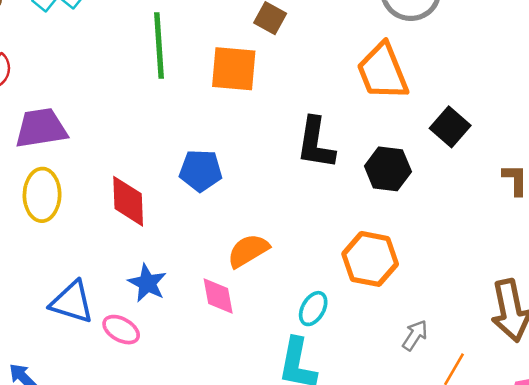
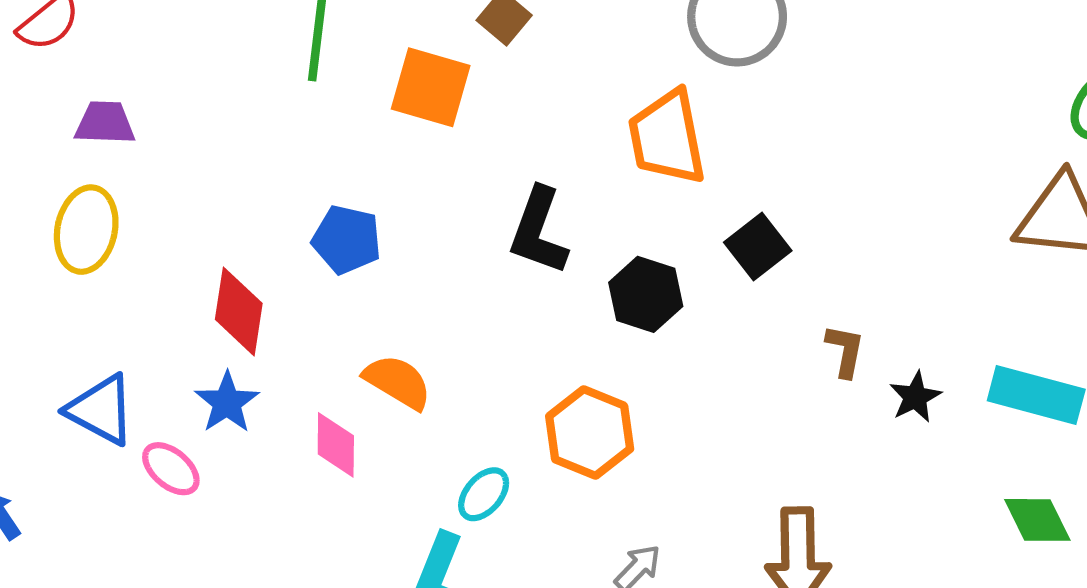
purple trapezoid: (41, 128) -> (105, 123), size x0.7
red diamond: (128, 201) -> (239, 311), moved
orange semicircle: (248, 251) -> (398, 382), turned 51

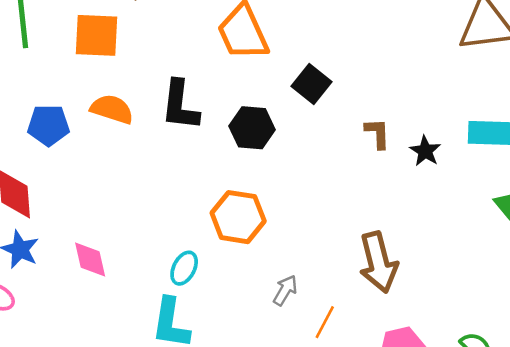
blue pentagon: (347, 240) -> (48, 125), moved
orange semicircle: (398, 382) -> (112, 109), moved

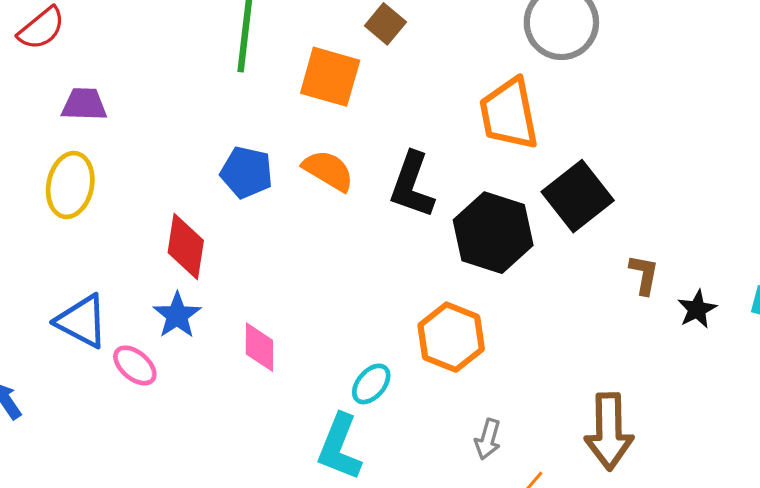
black square: (312, 84) -> (578, 196), size x1.4
black hexagon: (252, 128) -> (493, 233), size x1.4
gray arrow: (285, 290) -> (488, 439), turned 152

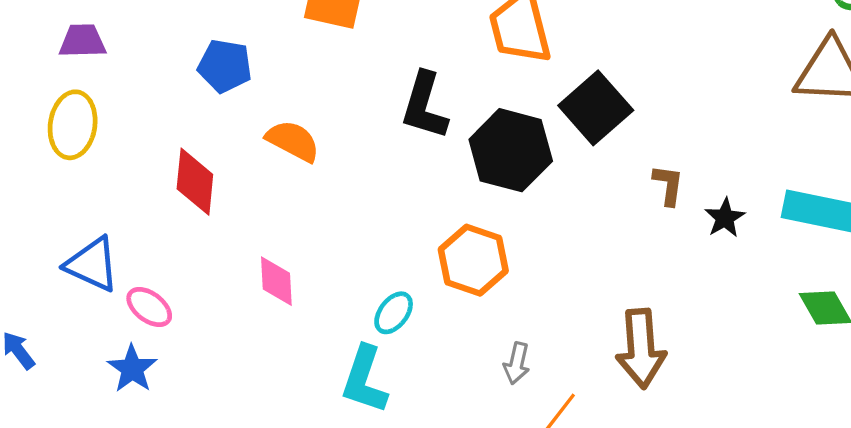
orange semicircle: (328, 171) -> (293, 141), moved
blue pentagon: (246, 172) -> (225, 66), moved
blue star: (177, 315) -> (132, 369), moved

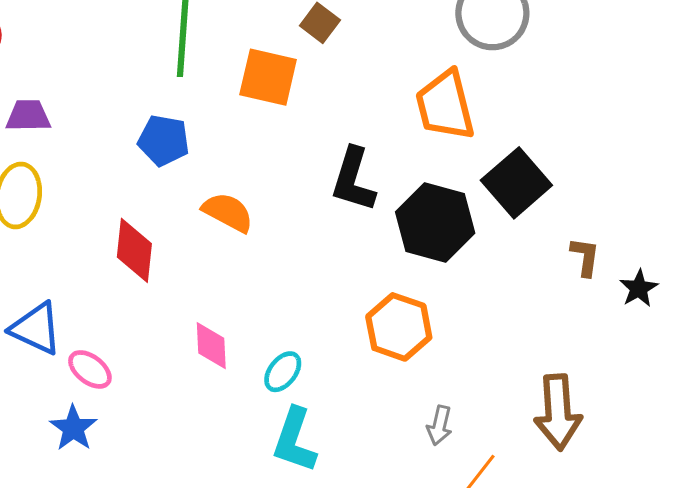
cyan ellipse: (394, 313) -> (283, 372), moved

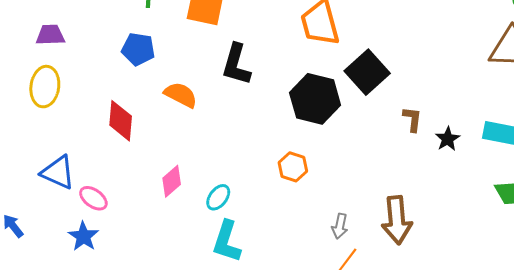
black L-shape: (353, 180) -> (236, 64), moved
orange hexagon: (399, 327) -> (293, 167), size x0.7
pink diamond: (211, 346) -> (172, 181), turned 52
gray arrow: (440, 425) -> (340, 226), moved

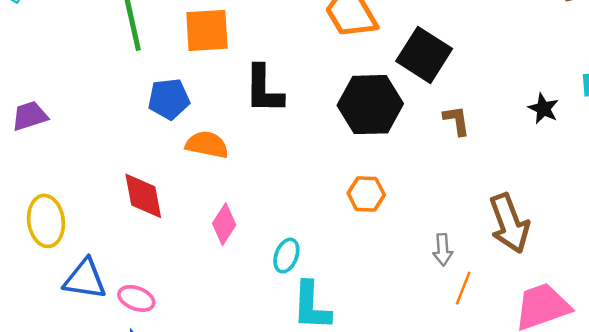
blue pentagon: (138, 49) -> (169, 99), moved
yellow ellipse: (45, 87) -> (46, 221), moved
brown L-shape: (412, 119) -> (457, 121), moved
pink diamond: (172, 181) -> (224, 224), moved

